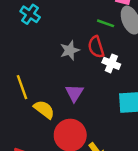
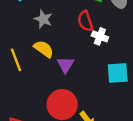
gray star: (70, 50) -> (43, 19), moved, turned -30
yellow semicircle: (44, 109) -> (44, 49), moved

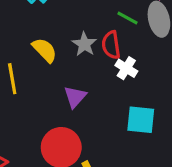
gray star: (43, 19) -> (84, 44), moved
yellow semicircle: (44, 49) -> (45, 50), moved

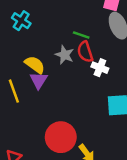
green line: (128, 18) -> (81, 35), moved
purple triangle: (75, 97) -> (39, 80), moved

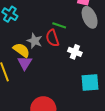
red semicircle: (85, 52) -> (52, 38), moved
gray star: (65, 55) -> (35, 41), moved

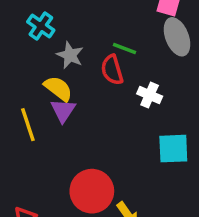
gray star: (35, 41) -> (70, 55), moved

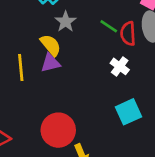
red semicircle: (112, 70) -> (128, 34), moved
purple triangle: (63, 110) -> (50, 63), turned 30
cyan square: (173, 149) -> (129, 112), turned -35

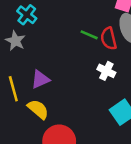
gray star: (66, 22) -> (15, 41), moved
yellow semicircle: (51, 45) -> (38, 109), moved

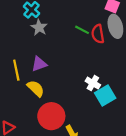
gray star: (15, 41) -> (39, 27), moved
white cross: (106, 71) -> (93, 83), moved

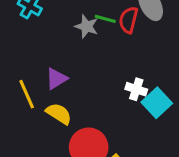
gray star: (39, 27) -> (87, 26), moved
red semicircle: (98, 34) -> (128, 20), turned 36

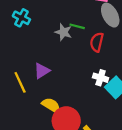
red semicircle: (128, 20) -> (97, 42), moved
yellow semicircle: (59, 114) -> (51, 105), moved

